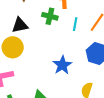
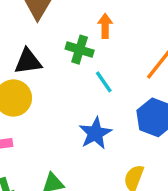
cyan line: (75, 24) -> (104, 82), moved, turned -48

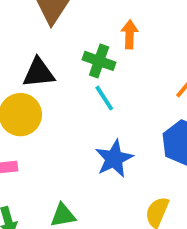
cyan line: (104, 82) -> (104, 98), moved

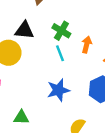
orange arrow: (130, 34) -> (87, 45), moved

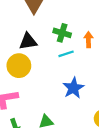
cyan line: (60, 53) -> (66, 54), turned -72

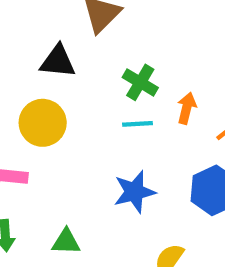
black triangle: (28, 41) -> (58, 61), moved

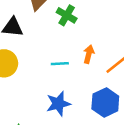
green cross: (140, 82) -> (67, 15), moved

